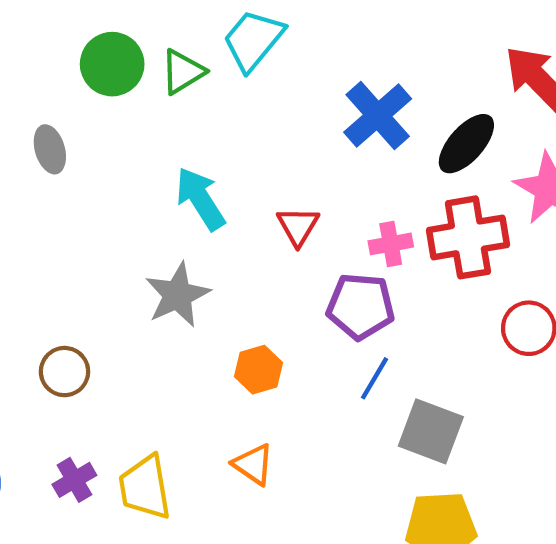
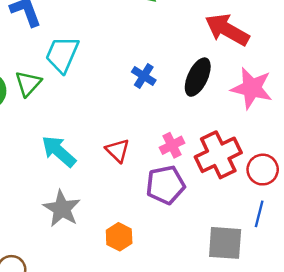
blue cross: (378, 116) -> (144, 76), size x0.6
red cross: (468, 237) -> (218, 155), moved
blue line: (374, 378) -> (259, 214), moved

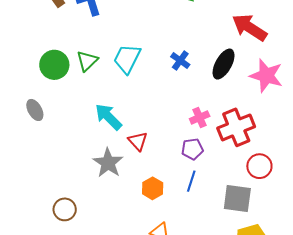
cyan trapezoid: (62, 54) -> (127, 59), moved
red triangle: (118, 151) -> (138, 141), moved
red circle: (263, 170) -> (259, 166), moved
purple pentagon: (165, 185) -> (192, 149), size x0.7
blue line: (259, 214) -> (191, 181), moved

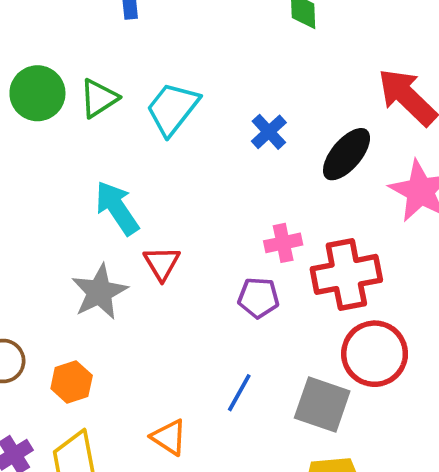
red circle: (259, 166) -> (375, 354), size x1.4
blue line: (191, 181) -> (239, 393), moved
orange hexagon: (153, 188) -> (72, 382), moved

